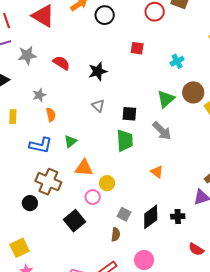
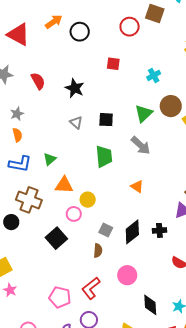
red semicircle: (61, 63) -> (38, 81), turned 30
black star: (98, 71) -> (75, 88), turned -30
black square: (129, 114) -> (106, 120), moved
orange semicircle: (51, 115) -> (17, 135), moved

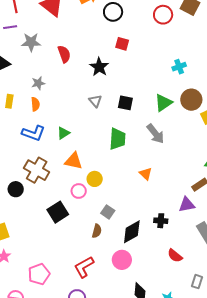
red square: (113, 64) -> (122, 44), moved
black diamond: (132, 232) -> (132, 232), moved
pink pentagon: (60, 297) -> (39, 274), moved, turned 30

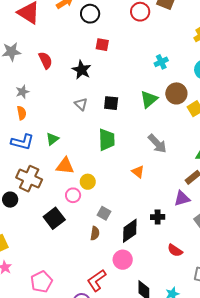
gray arrow: (155, 134) -> (157, 144), moved
red L-shape: (84, 267) -> (97, 280), moved

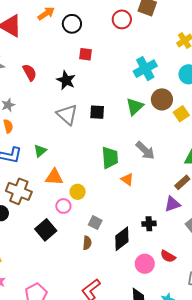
cyan cross: (161, 62) -> (145, 69), size x1.6
gray triangle: (81, 104) -> (67, 114), size x1.6
green trapezoid: (107, 140) -> (110, 158), moved
pink circle: (123, 260) -> (145, 264), moved

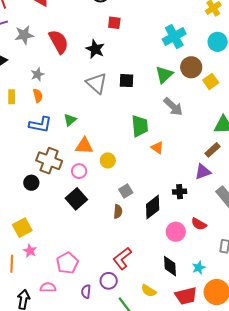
red semicircle: (30, 73) -> (59, 42), size x1.4
gray arrow: (145, 150) -> (173, 107), moved
pink circle: (63, 206) -> (79, 171), moved
gray square: (95, 223) -> (126, 191), turned 32

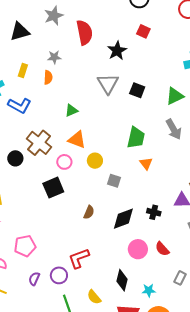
gray star: (24, 35) -> (54, 16), turned -30
blue L-shape: (40, 125) -> (20, 105), moved
gray square: (126, 191) -> (114, 181), moved, turned 32

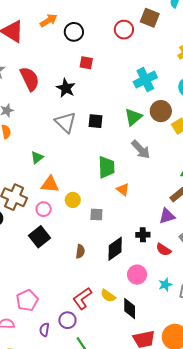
red semicircle: (162, 249) -> (164, 250), moved
cyan star: (149, 290) -> (165, 285), moved
yellow semicircle: (94, 297) -> (108, 296), moved

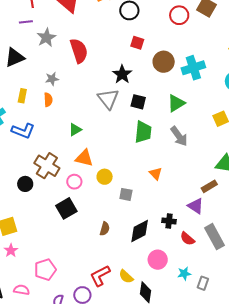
black star: (66, 88) -> (122, 74), moved
brown circle: (161, 111) -> (164, 62), moved
green trapezoid: (106, 167) -> (143, 132), moved
purple triangle: (167, 216) -> (196, 206), turned 42

